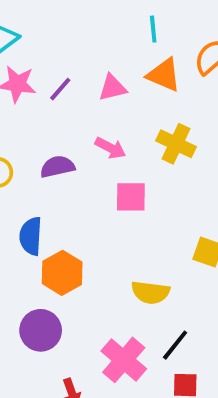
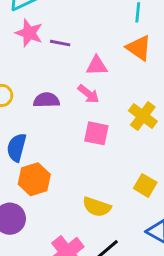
pink triangle: (112, 88) -> (97, 66), moved
purple line: (60, 89) -> (60, 43), turned 48
yellow cross: (176, 144) -> (143, 116), moved

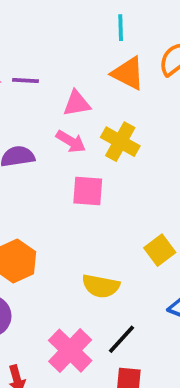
yellow cross: (143, 116) -> (120, 142), moved
yellow square: (145, 185) -> (160, 250), turned 30

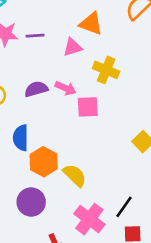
orange triangle: (128, 73) -> (91, 24), moved
pink arrow: (71, 141) -> (66, 88), moved
yellow semicircle: (101, 286) -> (75, 175), moved, turned -140

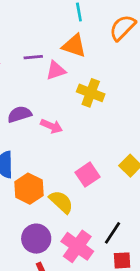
purple line: (35, 36) -> (33, 57), moved
pink arrow: (66, 88) -> (51, 126), moved
pink square: (88, 107) -> (87, 175), moved, turned -30
purple circle: (31, 202) -> (36, 239), moved

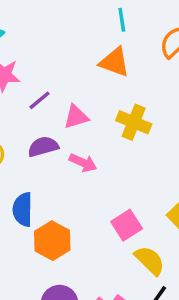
purple line: (33, 57) -> (39, 100), moved, turned -36
pink triangle: (56, 70) -> (76, 117), moved
yellow semicircle: (61, 202) -> (150, 261), moved

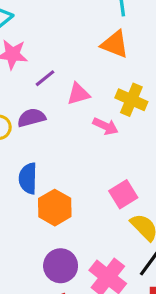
purple semicircle: (43, 147) -> (31, 118), moved
pink arrow: (83, 163) -> (105, 126), moved

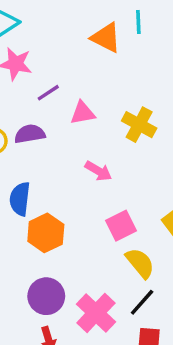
orange triangle: (115, 44) -> (106, 38), moved
pink arrow: (105, 126) -> (98, 171), moved

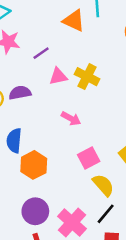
purple line: (48, 93) -> (41, 53), moved
yellow cross: (139, 125) -> (87, 77), moved

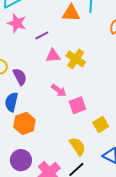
orange triangle: (74, 21) -> (71, 13), turned -30
purple semicircle: (20, 93) -> (20, 77), moved, turned 66
pink square: (89, 158) -> (77, 105), moved

